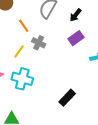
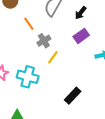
gray cross: (39, 43) -> (44, 41), turned 32
yellow line: (19, 52) -> (53, 57), moved

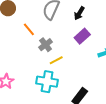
yellow line: (53, 57) -> (56, 60), turned 32
cyan cross: (28, 77) -> (47, 82), moved

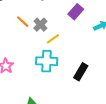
orange line: (29, 29) -> (23, 22), moved

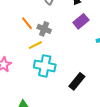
gray cross: (40, 25) -> (44, 29), turned -32
yellow line: (53, 39) -> (35, 45), moved

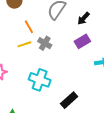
orange line: (27, 23) -> (29, 27), moved
yellow line: (35, 45) -> (24, 44), moved

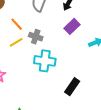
cyan cross: (40, 80) -> (45, 61), moved

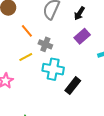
yellow line: (16, 42) -> (26, 57), moved
black rectangle: (72, 87) -> (73, 86), moved

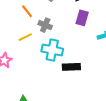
purple rectangle: (82, 36) -> (82, 18), turned -35
black rectangle: (73, 86) -> (71, 67), turned 48

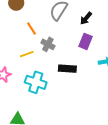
cyan cross: (52, 50) -> (36, 82), moved
black rectangle: (71, 67) -> (67, 69), moved

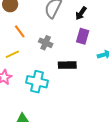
orange line: (32, 29) -> (20, 31), moved
yellow line: (27, 54) -> (12, 54), moved

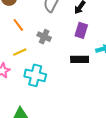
yellow line: (12, 54) -> (20, 52), moved
black rectangle: (67, 65) -> (80, 59), moved

